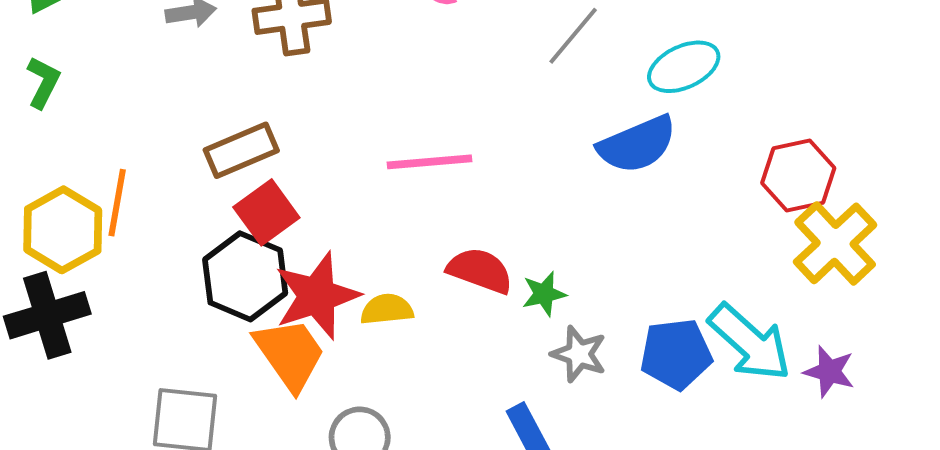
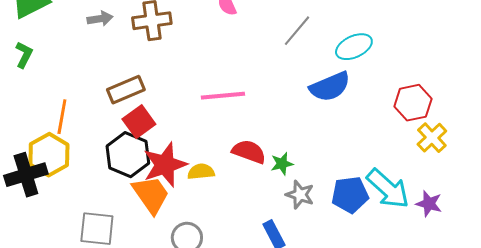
yellow hexagon: (63, 230) -> (49, 155), moved
yellow cross: (835, 243) -> (432, 138), size x0.7

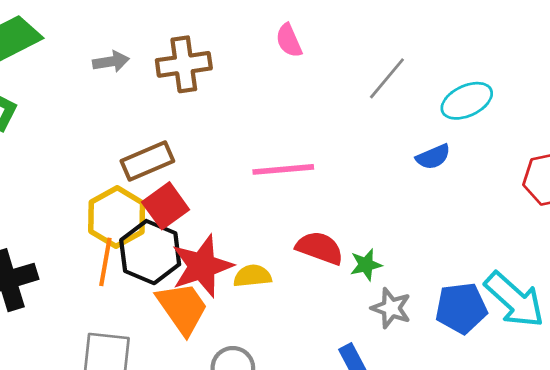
blue semicircle: (330, 87) -> (433, 157), size x0.6
orange line: (62, 117) -> (105, 262), moved
yellow hexagon: (49, 155) -> (117, 217), moved

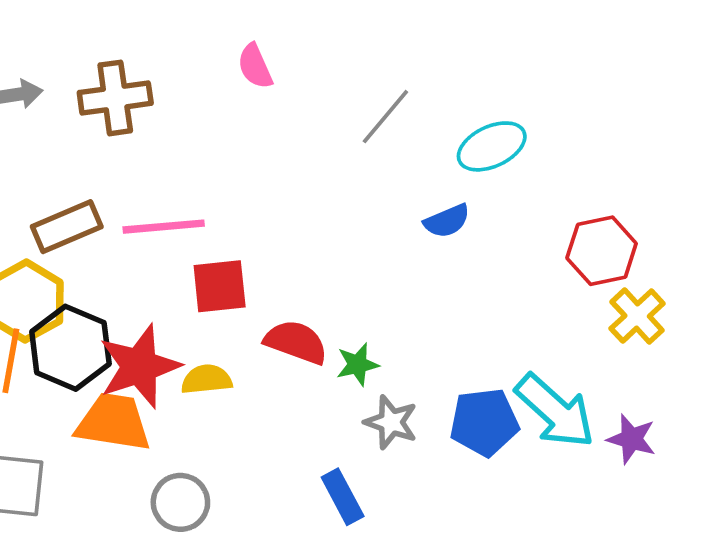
pink line: (283, 169) -> (164, 227), moved
red square: (166, 206) -> (220, 286), moved, turned 30
orange trapezoid: (182, 308) -> (113, 422), turned -46

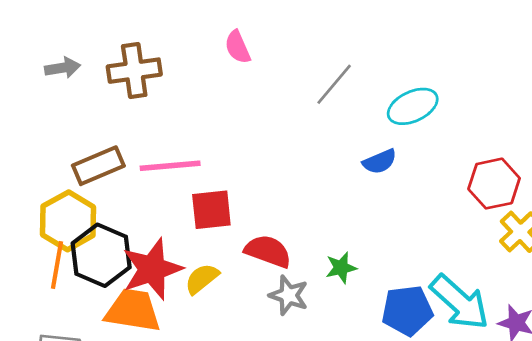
green star: (357, 364) -> (341, 268), moved
yellow semicircle: (207, 379) -> (202, 279), turned -33
gray star: (391, 422) -> (289, 295), moved

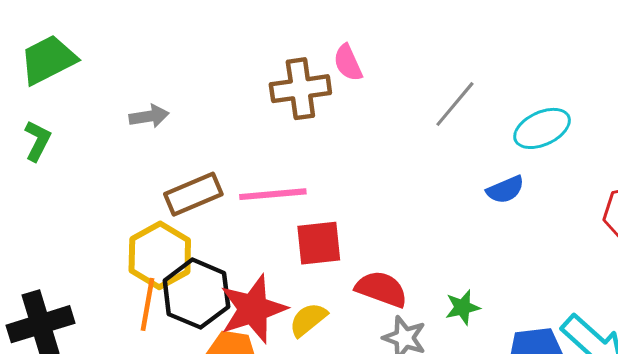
gray arrow: (63, 68) -> (149, 116), moved
brown cross: (134, 71) -> (300, 89), moved

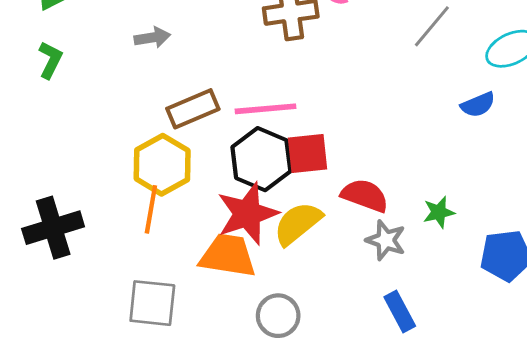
black hexagon: (196, 294) -> (261, 159), moved
yellow semicircle: (308, 320) -> (298, 223), size x1.4

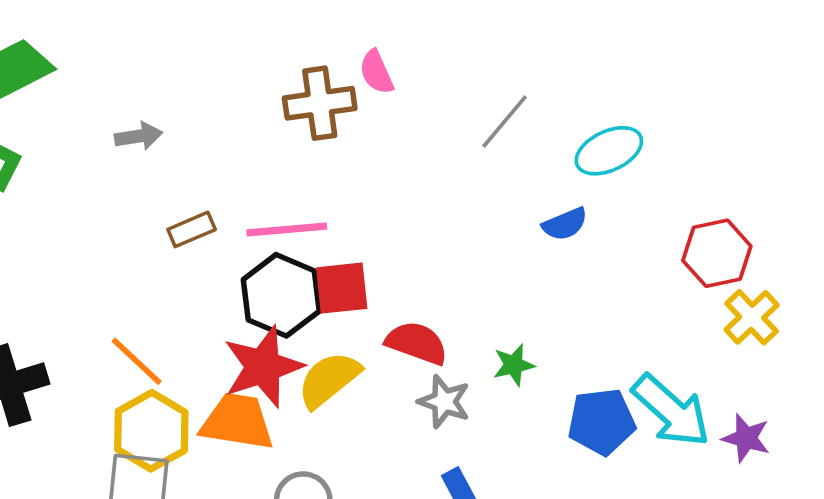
brown rectangle: (193, 109) -> (192, 229), size x0.7
yellow hexagon: (162, 165) -> (151, 431), moved
orange line: (151, 209) -> (137, 361), turned -57

